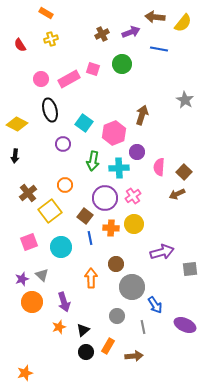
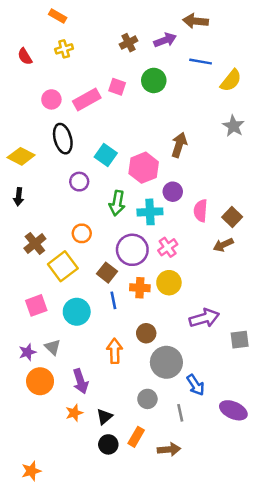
yellow semicircle: (183, 23) -> (231, 80), moved

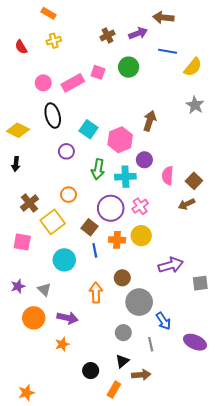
pink square: (36, 305) -> (22, 242), moved, turned 30
purple star: (27, 352) -> (18, 286), moved
purple arrow: (80, 381) -> (67, 318), turned -60
black triangle: (104, 417) -> (122, 361), moved
orange rectangle: (136, 437) -> (114, 390), moved

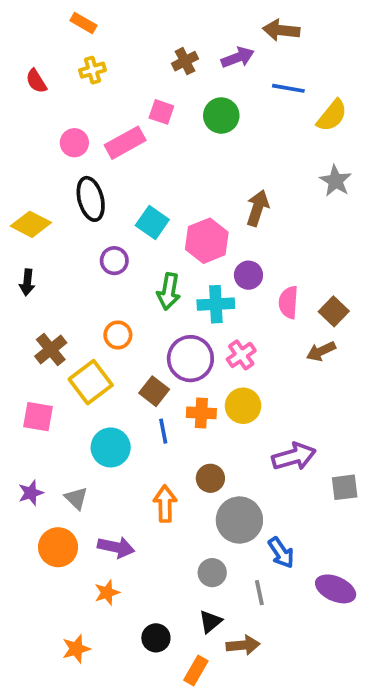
pink square: (98, 72) -> (161, 112), moved
orange star: (26, 393) -> (76, 649), moved

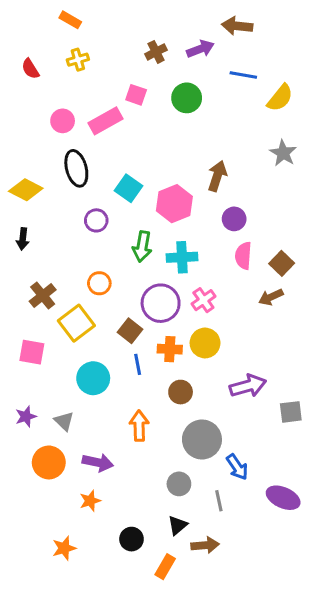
purple circle: (248, 275) -> (234, 219), moved
brown circle: (210, 478) -> (181, 392), moved

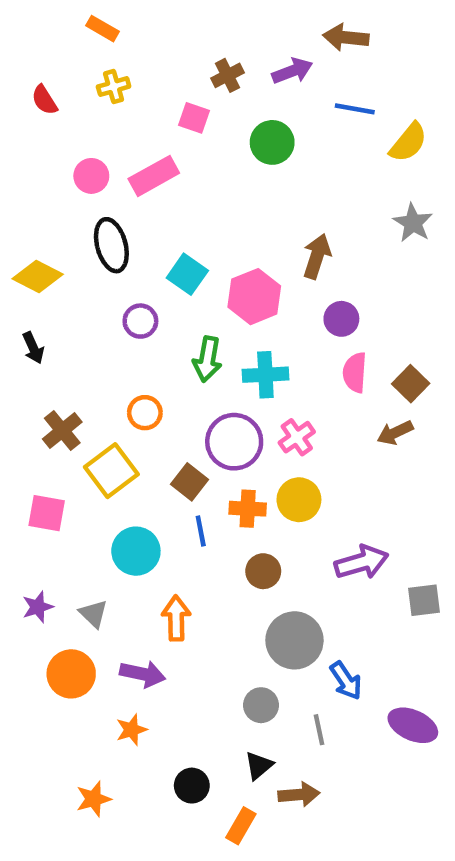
pink square: (136, 95) -> (194, 118), moved
black arrow: (23, 239) -> (33, 348), turned -30
orange arrow: (139, 426) -> (176, 618), moved

